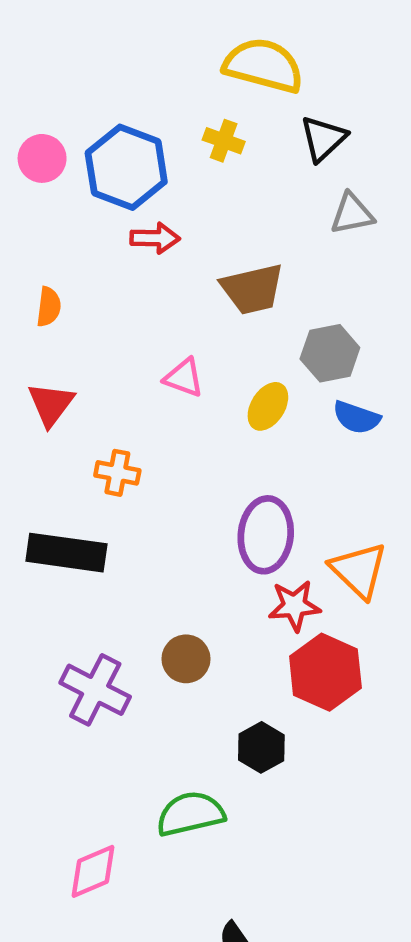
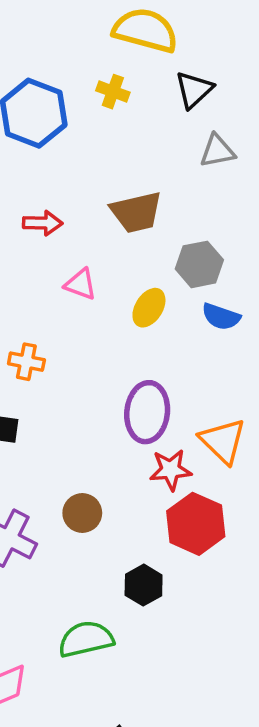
red arrow: (155, 238) -> (43, 223), moved

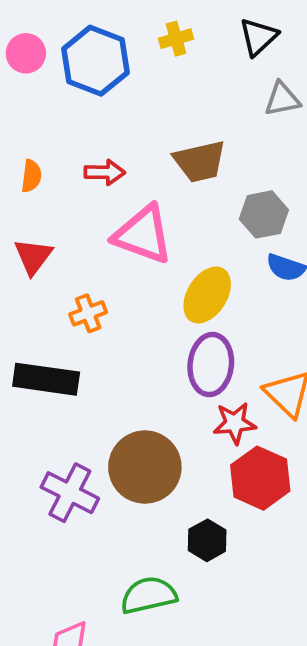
yellow cross: (113, 92) -> (176, 39), turned -36
pink triangle: (80, 284) -> (143, 235), size x1.8
yellow ellipse: (149, 308) -> (207, 295), moved, size x1.4
orange cross: (26, 362) -> (88, 313), turned -32
brown circle: (82, 513) -> (145, 467), size x1.8

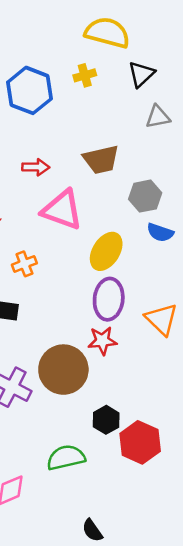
red star: (235, 423) -> (102, 341), moved
red hexagon: (260, 478) -> (140, 442), moved

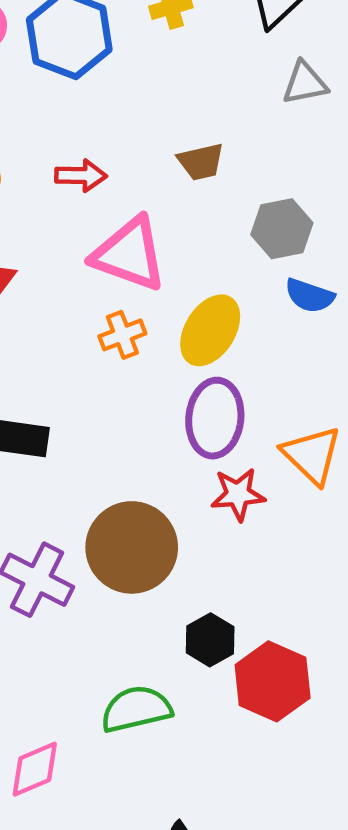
brown trapezoid: (101, 160) -> (201, 162), size x0.7
orange cross: (24, 264) -> (122, 335), moved
red star: (102, 341) -> (238, 494), moved

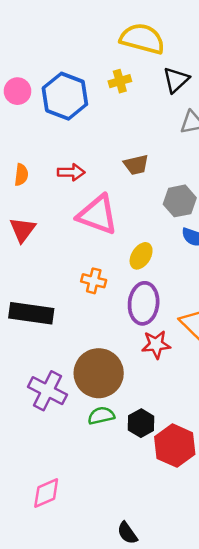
yellow ellipse: (210, 330) -> (141, 256), size x0.7
orange cross: (122, 335) -> (94, 281), moved, turned 35
green semicircle: (136, 709) -> (101, 416), moved, size x0.7

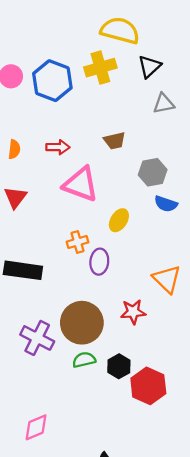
yellow cross: (120, 81) -> (100, 68), size x1.6
orange cross: (94, 281) -> (77, 242), turned -30
purple ellipse: (144, 303) -> (99, 262), moved, size x0.7
red star: (156, 344) -> (133, 312), moved

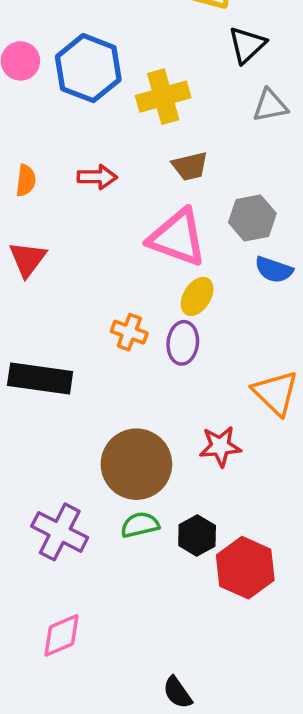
yellow cross: (100, 68) -> (163, 97), moved
pink triangle: (81, 184) -> (177, 238), moved
orange cross: (77, 242) -> (129, 332), turned 36
purple ellipse: (99, 262) -> (183, 343), moved
purple cross: (37, 338) -> (60, 532), moved

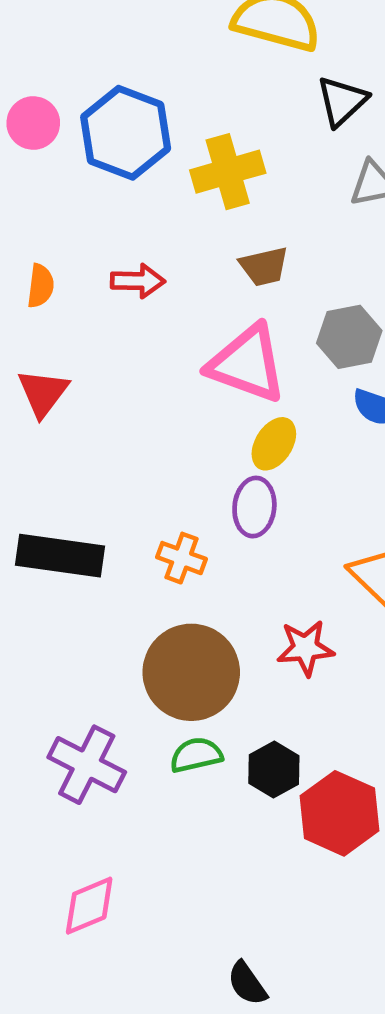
orange cross: (129, 332) -> (182, 558), moved

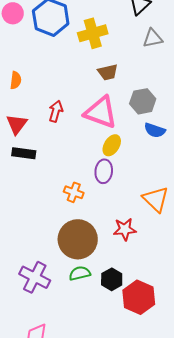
red arrow: (138, 281) -> (56, 111), moved, turned -75
black rectangle: (60, 556) -> (24, 153), moved, size x0.7

